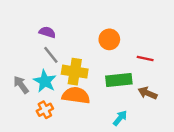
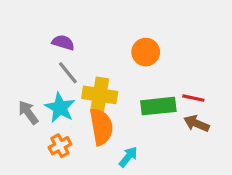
red line: (145, 58) -> (193, 98), moved
orange semicircle: (76, 95) -> (101, 127), turned 72
cyan arrow: (120, 118) -> (128, 157), moved

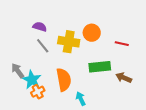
yellow cross: (100, 95) -> (69, 42), moved
red line: (193, 98) -> (122, 44), moved
cyan star: (60, 108) -> (32, 80), moved
cyan arrow: (128, 157) -> (81, 99), turned -64

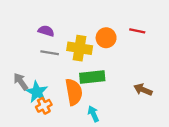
red line: (122, 44) -> (137, 31), moved
gray line: (43, 46) -> (50, 53), turned -42
green rectangle: (100, 67) -> (92, 77), moved

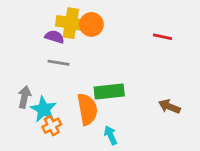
orange circle: (106, 38) -> (91, 24), moved
yellow cross: (80, 48) -> (71, 23), moved
gray arrow: (21, 82) -> (24, 97), turned 48

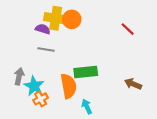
red line: (162, 37) -> (128, 29), turned 32

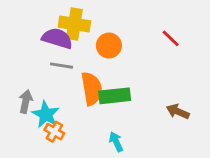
orange circle: (72, 19) -> (109, 46), moved
purple semicircle: (43, 29) -> (57, 38), size x1.5
orange semicircle: (69, 86) -> (92, 89), moved
orange cross: (41, 99) -> (54, 132), turned -32

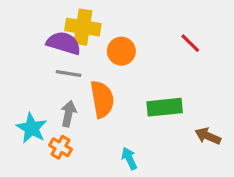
green rectangle: (115, 96) -> (165, 107), moved
gray arrow: (26, 102) -> (68, 114), moved
brown arrow: (178, 112) -> (208, 136), moved
cyan star: (46, 114) -> (32, 128), moved

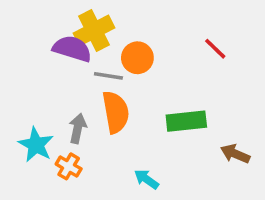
yellow cross: (83, 27) -> (94, 31), turned -36
gray line: (68, 74) -> (108, 76), moved
cyan arrow: (129, 158) -> (146, 179), turned -30

